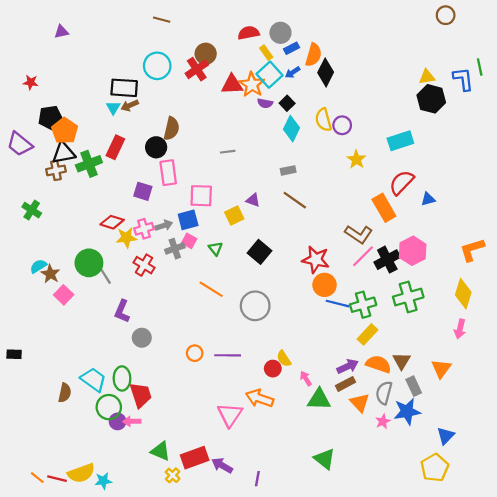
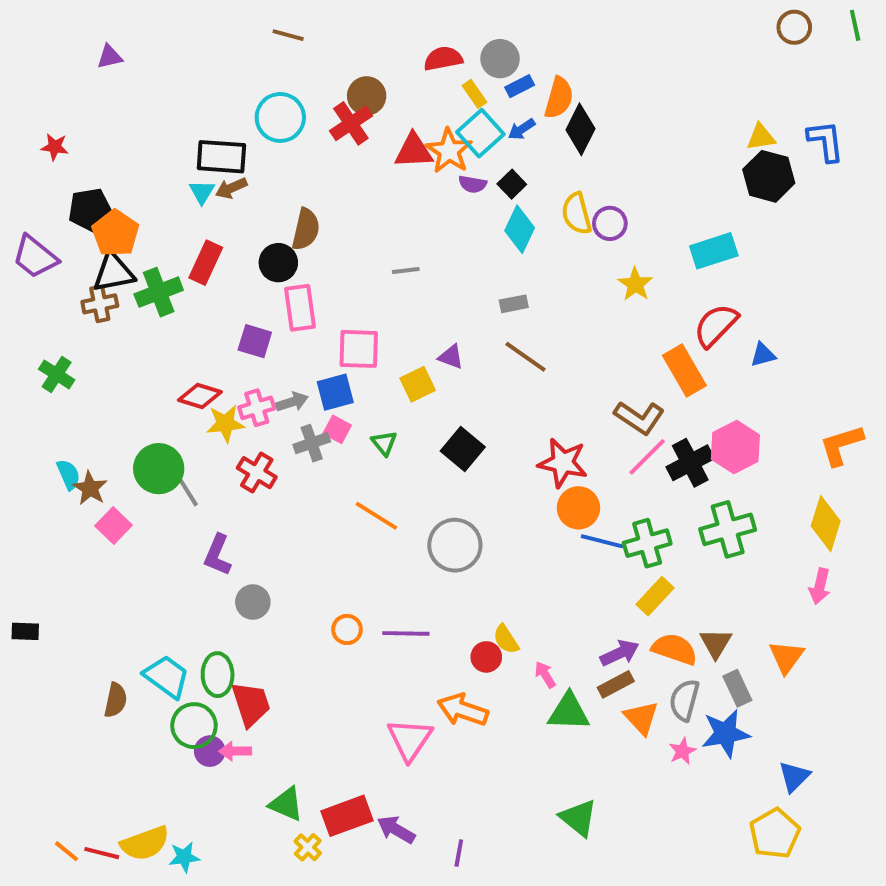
green line: (480, 67) -> (855, 25), moved
cyan semicircle: (38, 266) -> (68, 475), turned 98

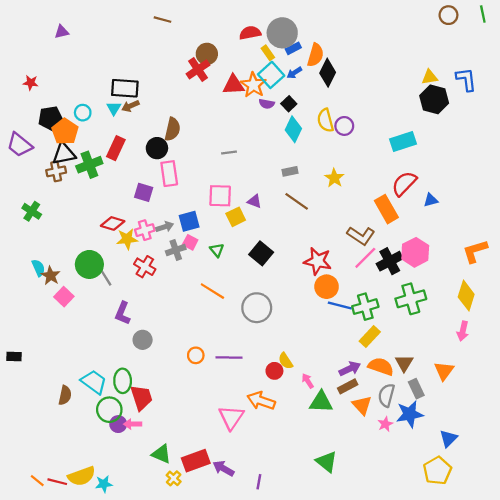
gray circle: (500, 59) -> (282, 33), size x1.4
cyan circle: (280, 117) -> (83, 113), moved, size x0.6
yellow star: (635, 284) -> (334, 178), moved
pink square: (359, 349) -> (220, 196), moved

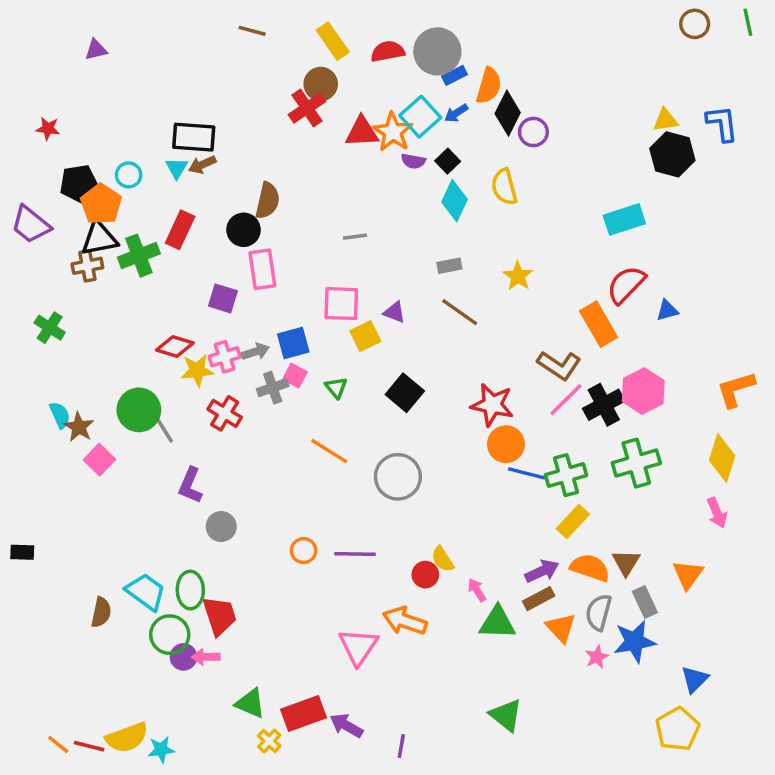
yellow rectangle: (268, 53) -> (333, 41), moved, size x1.5
purple circle: (344, 126) -> (533, 132), moved
pink arrow: (463, 331) -> (717, 513), turned -36

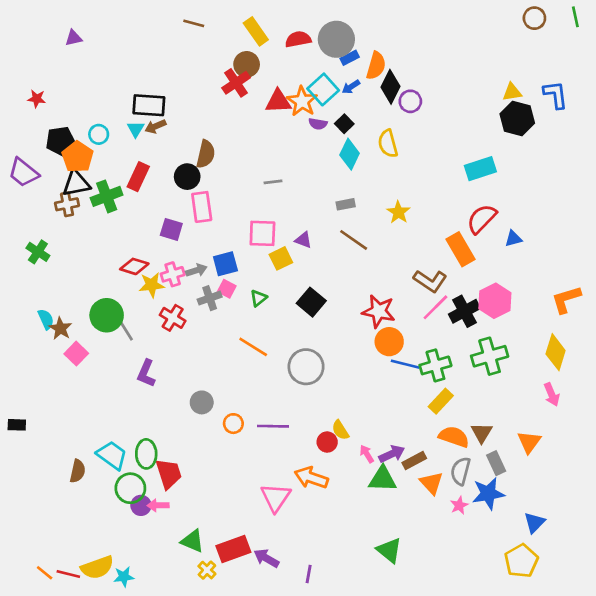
green triangle: (336, 388) -> (258, 298), turned 30
gray circle: (221, 527) -> (202, 402), moved
purple arrow: (542, 571) -> (392, 454), moved

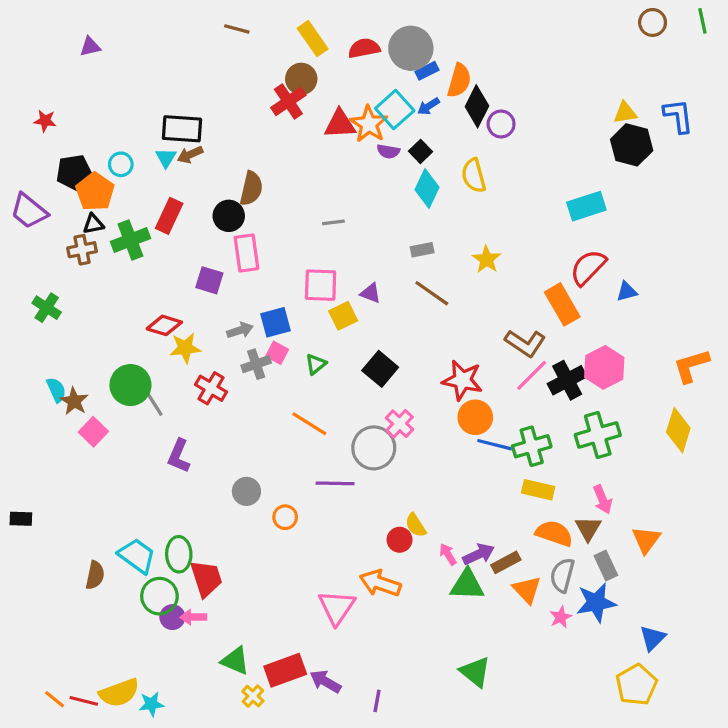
black triangle: (76, 183) -> (93, 224), size x0.6
pink cross: (173, 274) -> (400, 424), moved, turned -30
pink arrow: (552, 394) -> (603, 499), moved
yellow rectangle: (441, 401) -> (538, 490), turned 60
purple line: (273, 426) -> (335, 483), moved

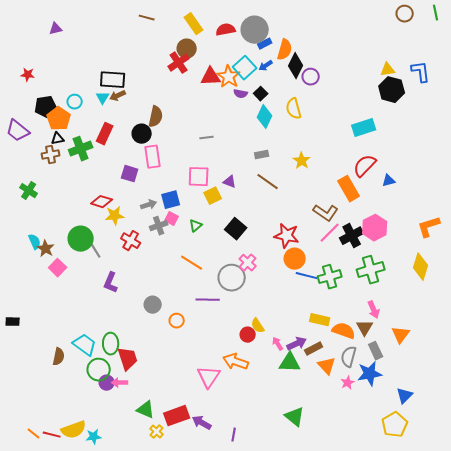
yellow rectangle: (538, 490) -> (320, 320), moved

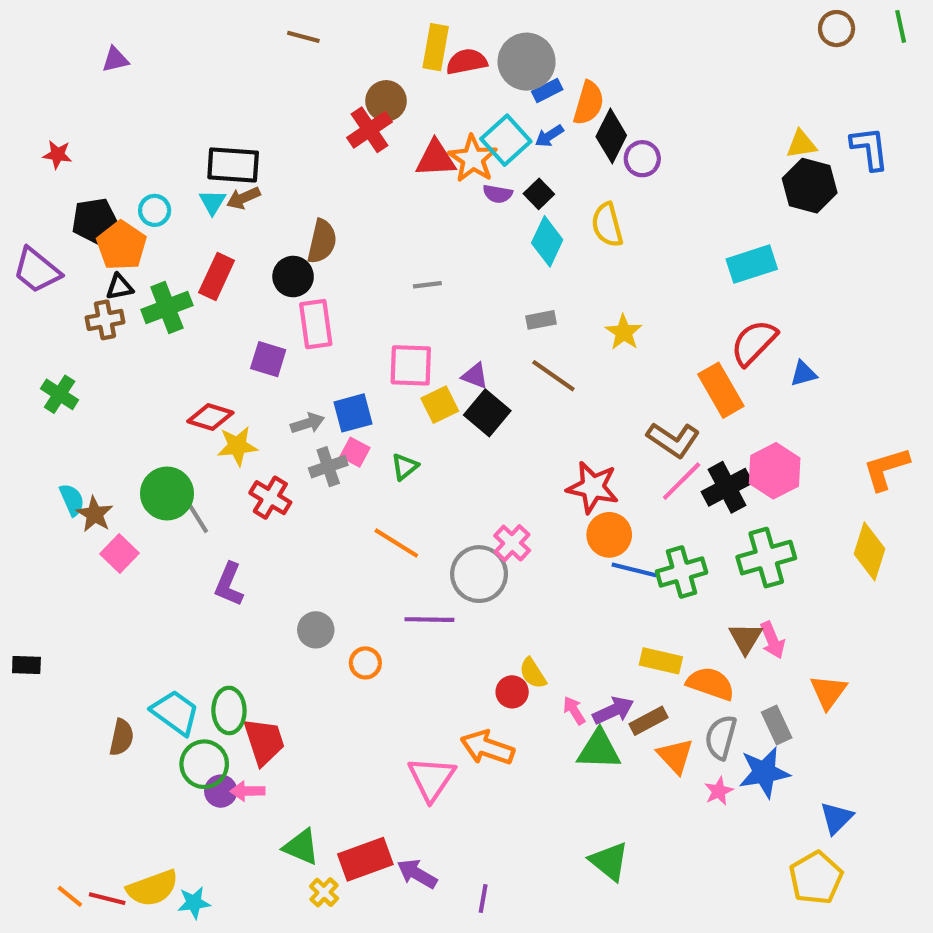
yellow rectangle: (194, 24) -> (436, 47), moved, turned 45
black square: (236, 229) -> (487, 413), moved
brown triangle: (365, 328) -> (746, 638), moved

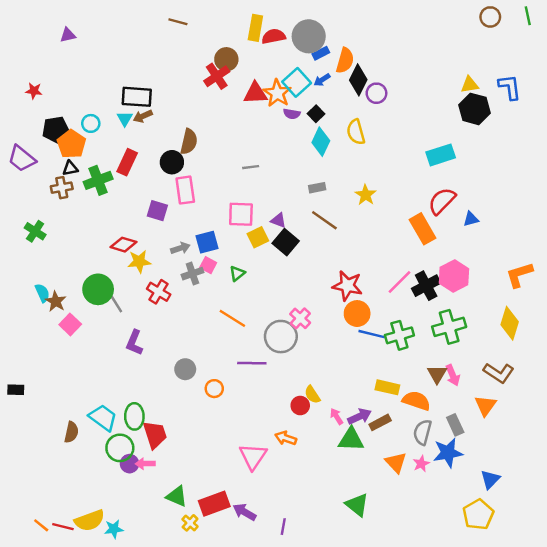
brown L-shape: (673, 440) -> (499, 373), moved
orange arrow: (487, 748) -> (286, 438), size x0.7
orange triangle: (675, 756) -> (396, 462), moved

